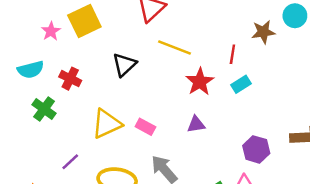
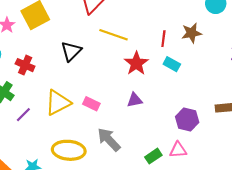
brown star: (263, 32) -> (192, 33), moved
cyan rectangle: (241, 84) -> (172, 64), turned 63
purple line: (70, 162) -> (23, 115), moved

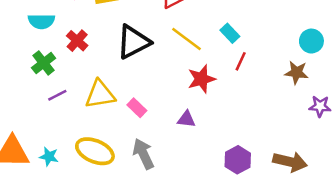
brown star: (192, 33) -> (296, 73), moved
black triangle: (71, 51) -> (133, 42), size x1.4
cyan rectangle: (172, 64) -> (230, 33), moved

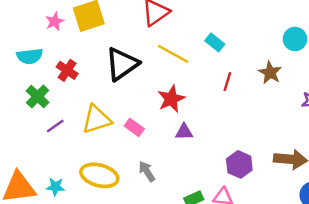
red line: (241, 61) -> (227, 82), moved
brown star: (296, 73) -> (270, 73), moved, turned 30
red star: (201, 79) -> (171, 99), moved
gray arrow: (143, 154) -> (147, 171), size x0.7

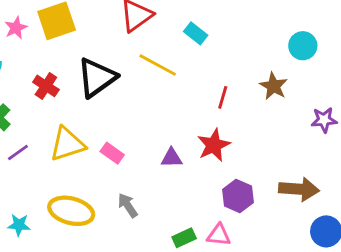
cyan rectangle: (215, 42) -> (196, 33), moved
red cross: (67, 70) -> (46, 86), moved
red star: (171, 99) -> (214, 145), moved

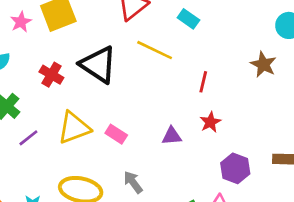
black triangle: (97, 78) -> (98, 65), turned -48
red line: (223, 97) -> (203, 82), moved
red star: (214, 145) -> (210, 122), size x0.7

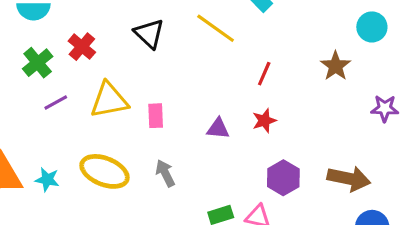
black triangle: (98, 65) -> (149, 34), size x0.7
red cross: (51, 75) -> (82, 47), moved
pink rectangle: (116, 134) -> (156, 116), turned 45

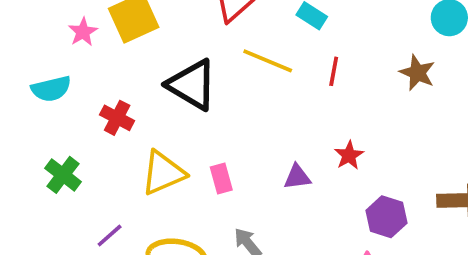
black triangle: (149, 34) -> (192, 85), size x1.4
green cross: (38, 63) -> (63, 175), moved
red line: (264, 74) -> (334, 71), moved
purple line: (56, 103) -> (110, 236), moved

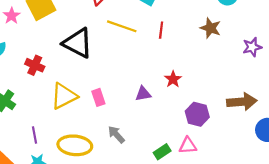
purple line: (110, 236) -> (34, 135), turned -56

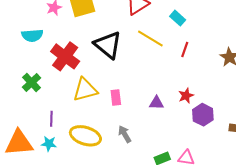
red cross: (35, 65) -> (65, 56), size x1.6
purple hexagon: (197, 114) -> (203, 115), moved

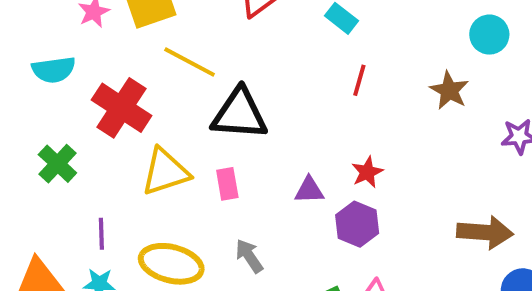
yellow line: (150, 38) -> (190, 62), moved
black triangle: (108, 45) -> (239, 114), moved, turned -32
purple hexagon: (203, 115) -> (357, 224), moved

